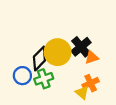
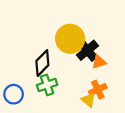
yellow circle: (58, 52) -> (70, 39), moved
blue circle: (22, 76) -> (14, 94), moved

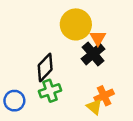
yellow circle: (70, 39) -> (76, 24), moved
orange triangle: (99, 62) -> (98, 38), moved, turned -42

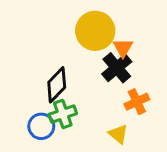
orange cross: (104, 96) -> (137, 102), moved
blue circle: (14, 101) -> (41, 126), moved

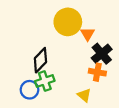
black cross: (117, 68) -> (102, 54), moved
orange cross: (137, 102) -> (97, 72), turned 35

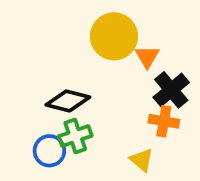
black diamond: (40, 60) -> (68, 101), turned 60

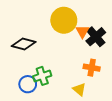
black cross: (171, 90) -> (96, 37), moved
black diamond: (68, 101) -> (24, 44), moved

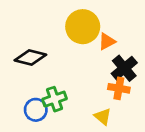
orange triangle: (82, 32) -> (107, 41), turned 32
black cross: (96, 37) -> (124, 68), moved

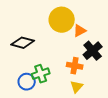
orange cross: (119, 88) -> (75, 66), moved
yellow triangle: (103, 117) -> (77, 87), turned 32

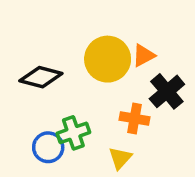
yellow circle: (62, 20) -> (108, 59), moved
yellow triangle: (77, 87) -> (120, 158), moved

